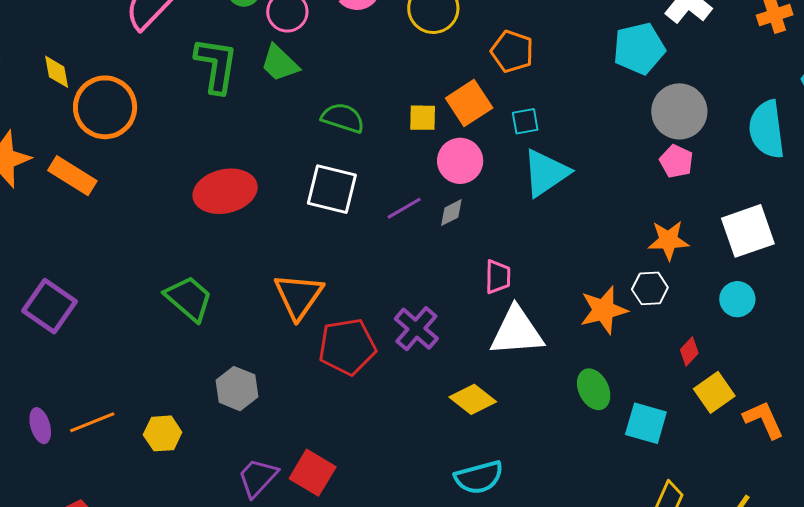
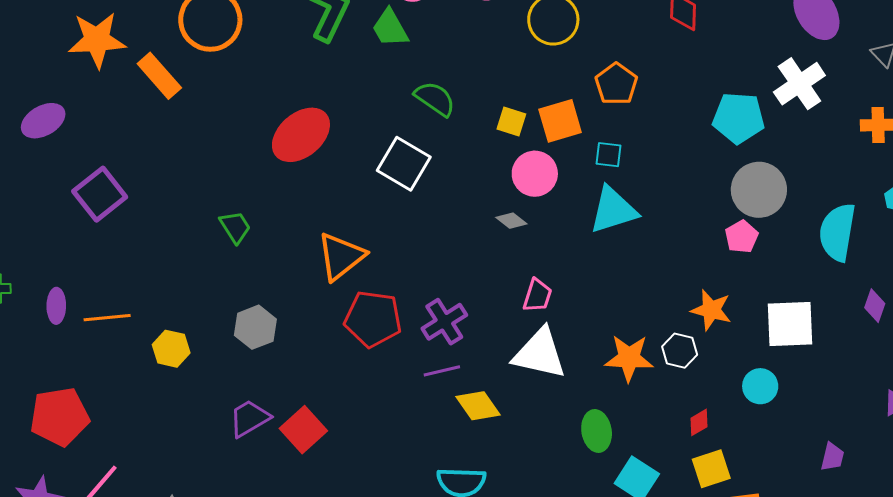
red ellipse: (225, 191) -> (301, 135), turned -44
purple line: (404, 208) -> (442, 371), moved
gray diamond: (451, 213) -> (511, 221), turned 48
green trapezoid: (189, 298) -> (235, 227), size x0.7

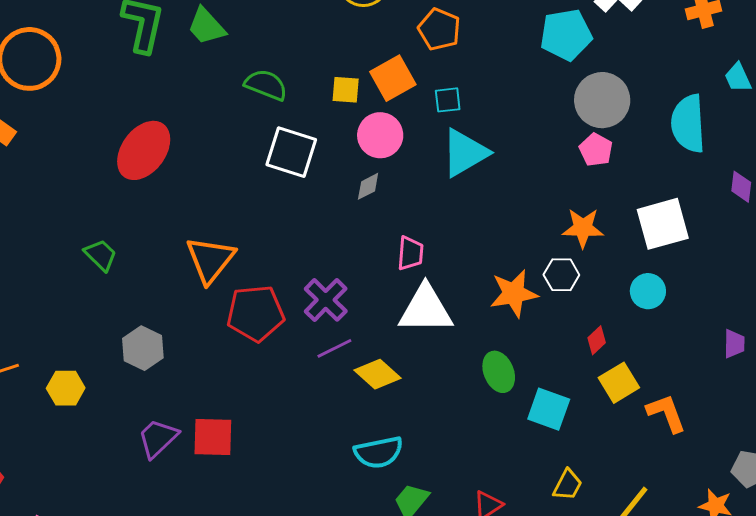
white square: (404, 164) -> (291, 152), moved
gray diamond: (511, 221) -> (368, 186), turned -52
red square: (303, 430) -> (213, 437), turned -33

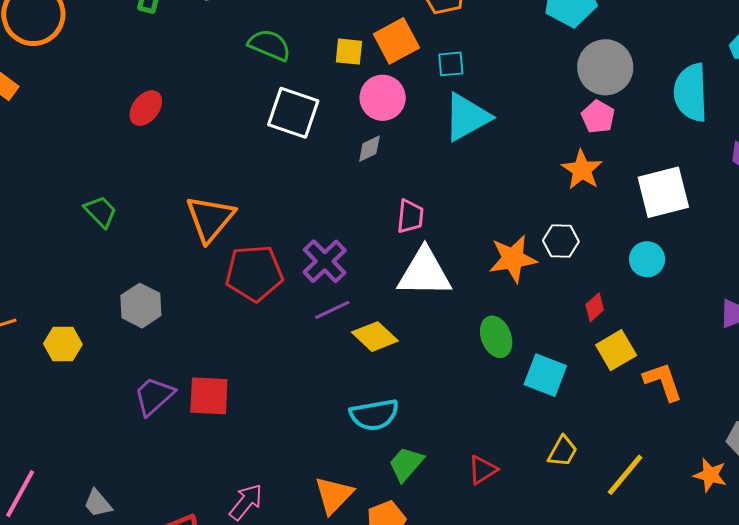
red ellipse: (144, 150) -> (146, 108), size x0.6
orange star: (583, 228) -> (582, 170), moved, turned 30

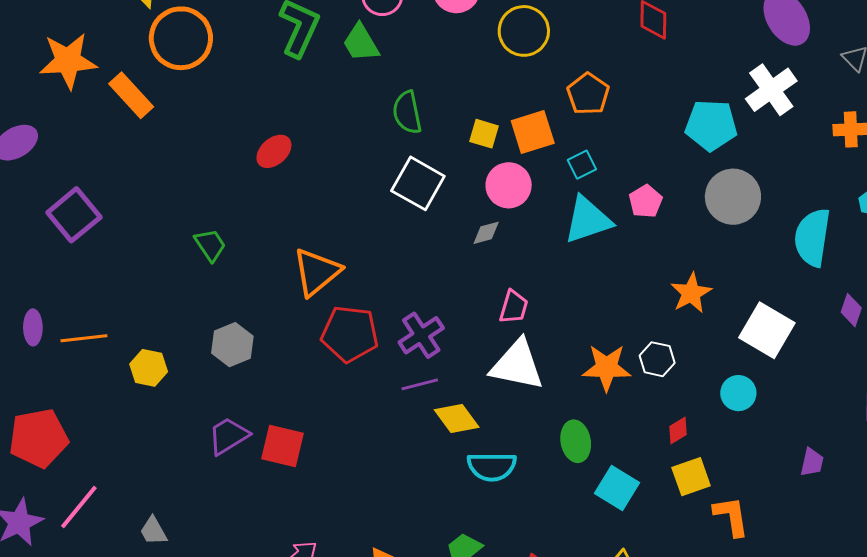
green semicircle: (269, 45) -> (407, 112), turned -135
cyan square: (451, 64) -> (582, 165), turned -32
pink pentagon: (598, 117) -> (646, 201), moved
white square: (663, 192) -> (767, 330), turned 34
cyan semicircle: (374, 415) -> (492, 467), moved

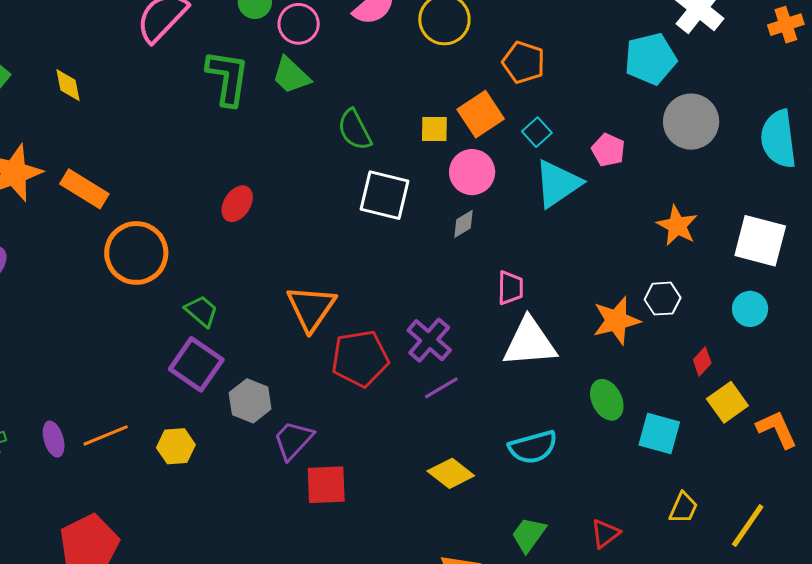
orange circle: (181, 38) -> (136, 253), moved
purple square: (74, 215) -> (196, 364), moved
yellow diamond: (457, 419) -> (451, 473), moved
purple trapezoid: (228, 436) -> (293, 440), moved

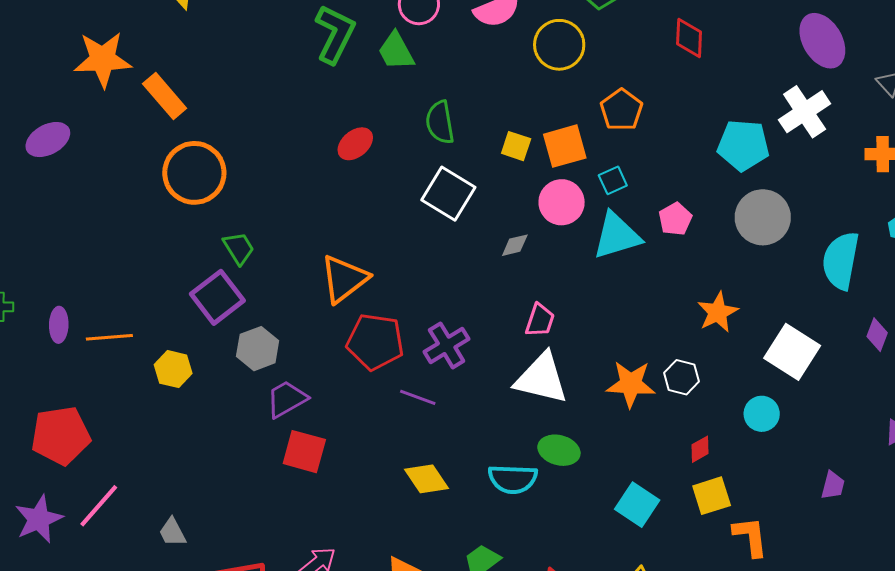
pink circle: (472, 172) -> (562, 202), moved
red ellipse: (237, 204) -> (355, 144), moved
purple line: (441, 388) -> (418, 397), moved, turned 33
green ellipse: (607, 400) -> (559, 450), moved, turned -66

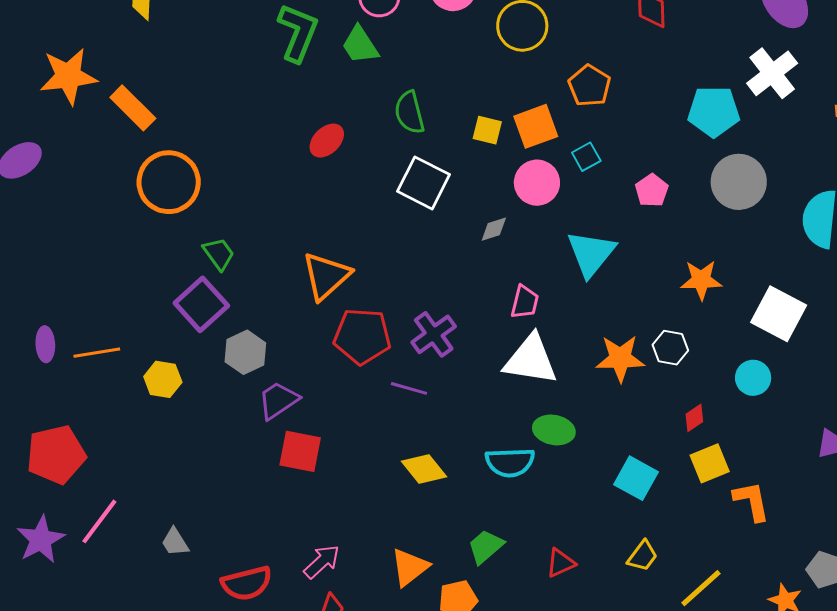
cyan triangle: (617, 236) -> (591, 254), moved, turned -30
orange star: (718, 312) -> (701, 280), turned 30

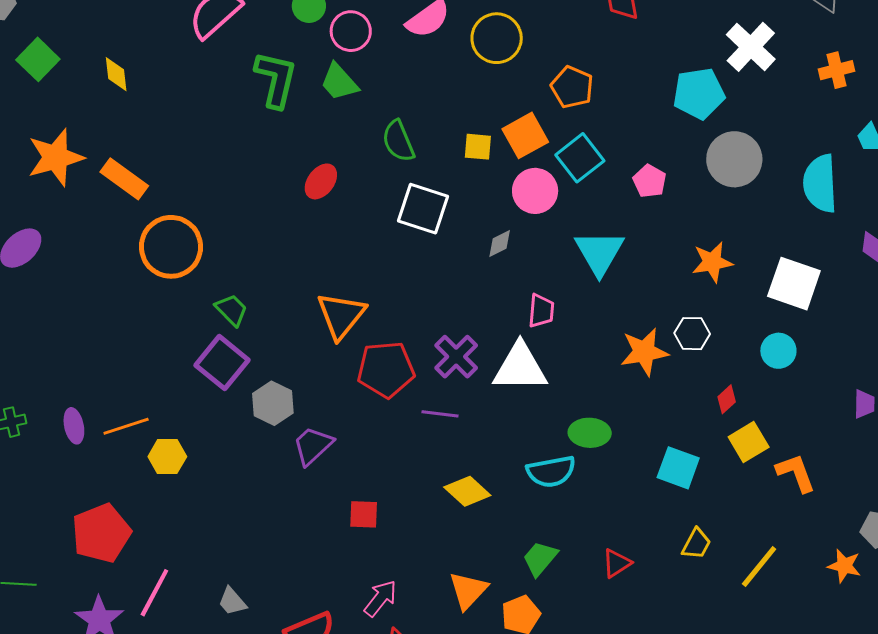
cyan square: (586, 157) -> (580, 158), size x1.6
white triangle: (531, 360) -> (520, 367), moved
yellow hexagon: (163, 379) -> (167, 457), moved
red square: (300, 451) -> (364, 514), moved, size x0.7

